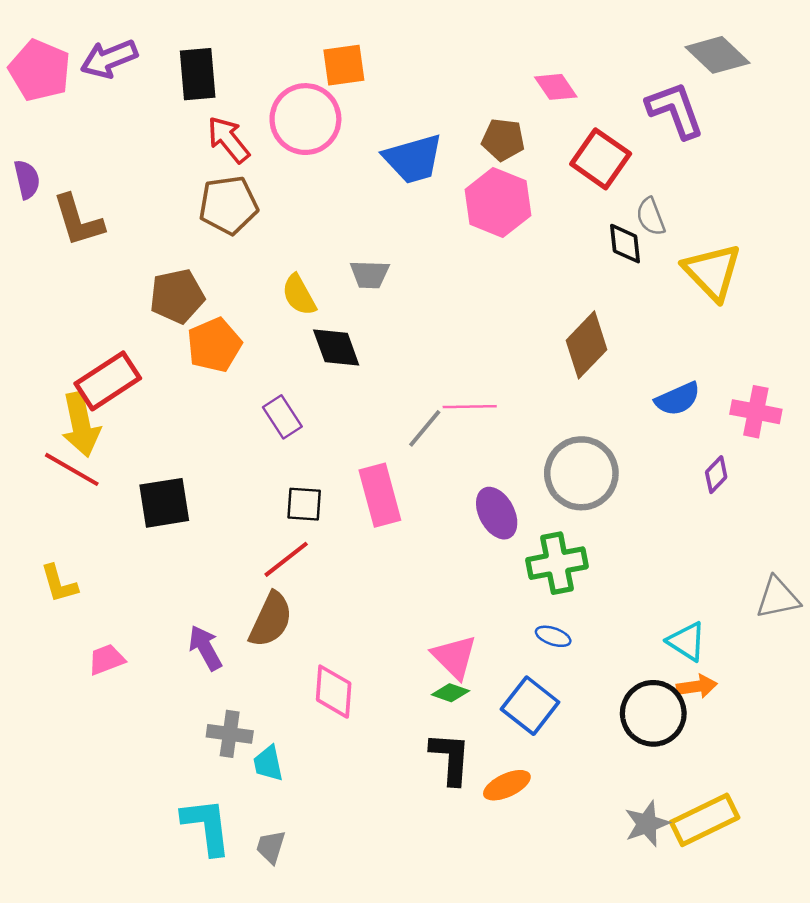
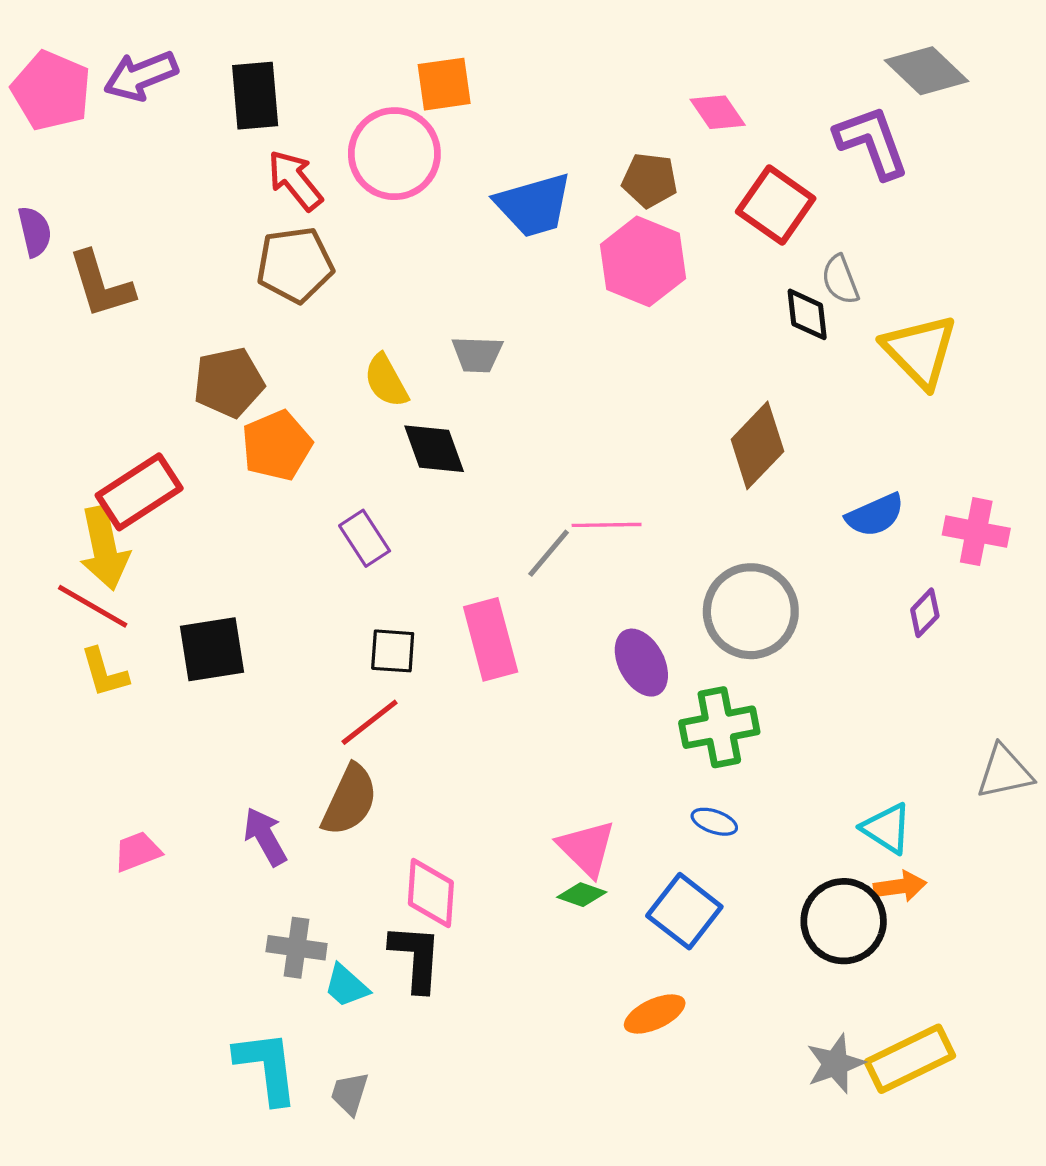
yellow L-shape: (59, 584) -> (104, 673), moved
black L-shape: (450, 758) -> (416, 958), moved
cyan trapezoid: (268, 763) -> (346, 986), turned -36

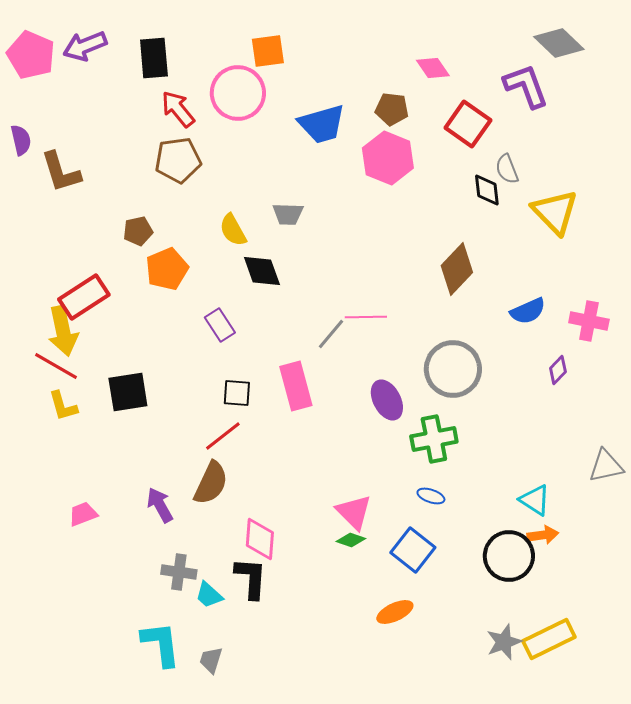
brown pentagon: (229, 382) -> (138, 231), size x0.7

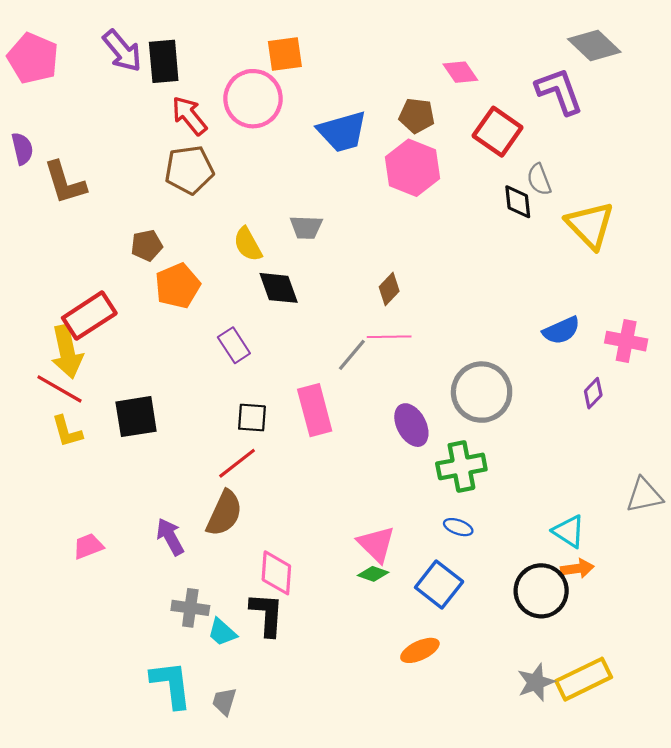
purple arrow: (85, 46) -> (122, 51), moved, turned -108
brown diamond: (457, 269) -> (389, 289), moved, size x0.6

